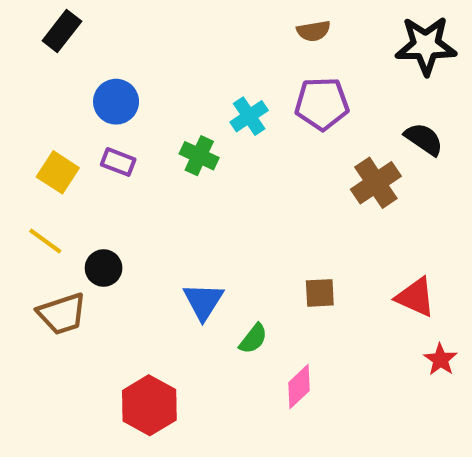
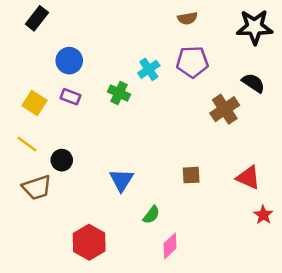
green semicircle: (253, 339) -> (151, 215), moved
pink diamond: (299, 387) -> (170, 246), moved

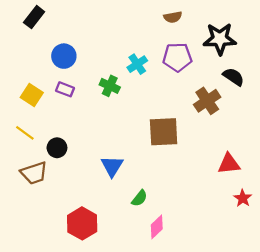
black star: (255, 27) -> (220, 39), moved
brown square: (191, 175) -> (164, 132), moved, size x1.8
red triangle: (248, 178) -> (229, 164), turned -30

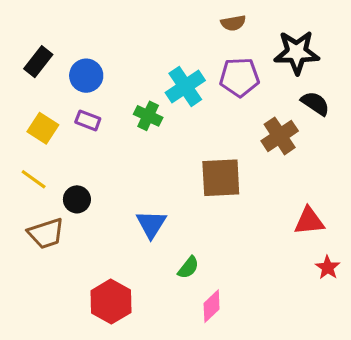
black rectangle: (34, 17) -> (38, 62), moved
cyan cross: (137, 64) -> (185, 86), size x1.4

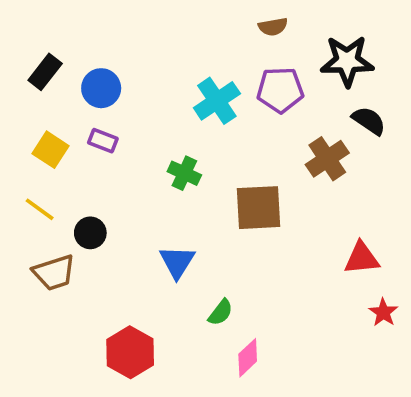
green cross: (148, 116) -> (184, 173), moved

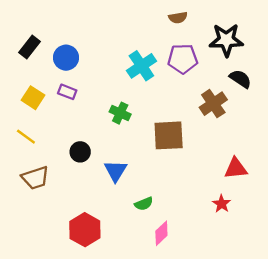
black circle: (90, 233) -> (80, 152), moved
green semicircle: (221, 312) -> (144, 204), turned 30
red star: (383, 312) -> (222, 204), moved

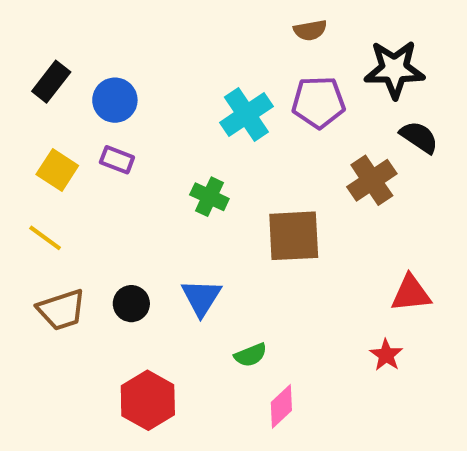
black circle: (80, 152) -> (131, 304), moved

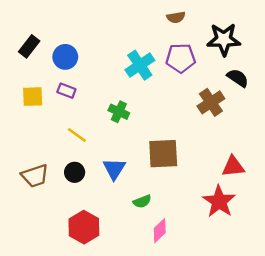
yellow square: (57, 170) -> (33, 97), turned -35
brown square: (294, 236) -> (163, 154), moved
yellow line: (45, 238) -> (77, 135), moved
red star: (386, 355) -> (219, 201), size x1.8

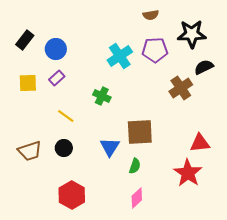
black semicircle: (238, 78) -> (204, 67), turned -60
purple rectangle: (66, 91) -> (57, 78), turned -63
blue triangle: (114, 169) -> (110, 147), moved
green semicircle: (142, 201) -> (135, 166), moved, turned -49

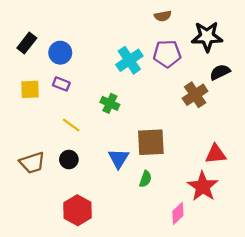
purple rectangle: (57, 78) -> (61, 84), turned 63
pink diamond: (137, 198) -> (178, 213), moved

